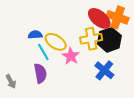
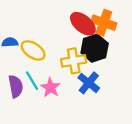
yellow cross: (91, 39) -> (74, 61), moved
cyan line: (43, 52) -> (32, 81), moved
pink star: (71, 56) -> (50, 88), moved

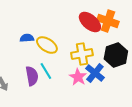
black hexagon: (95, 48) -> (116, 55), moved
pink star: (50, 88) -> (78, 77), moved

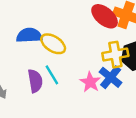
blue semicircle: (27, 38) -> (29, 35), size x1.5
yellow cross: (82, 54) -> (115, 55), moved

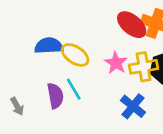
blue cross: (111, 77) -> (133, 106), moved
pink star: (90, 82) -> (116, 63), moved

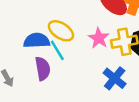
blue semicircle: (49, 46) -> (37, 41), moved
cyan line: (74, 89) -> (57, 50), moved

